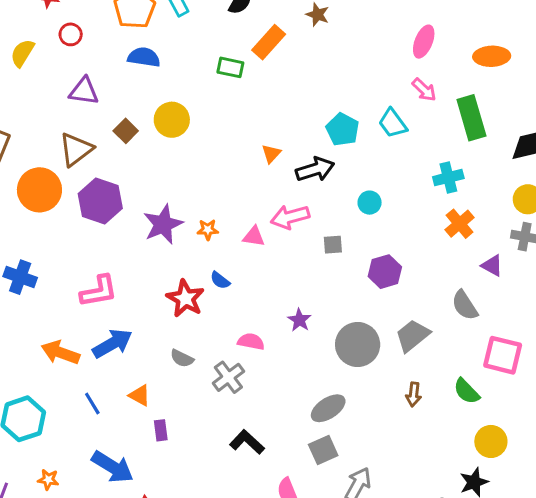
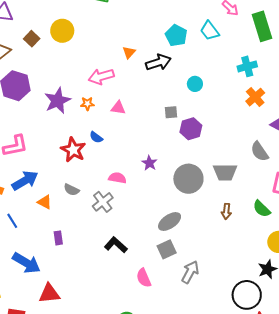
pink arrow: (290, 217) -> (101, 77), moved
purple hexagon: (385, 272) -> (191, 129), moved
gray trapezoid: (413, 336) -> (225, 172), turned -140
orange triangle: (140, 395) -> (45, 202), moved

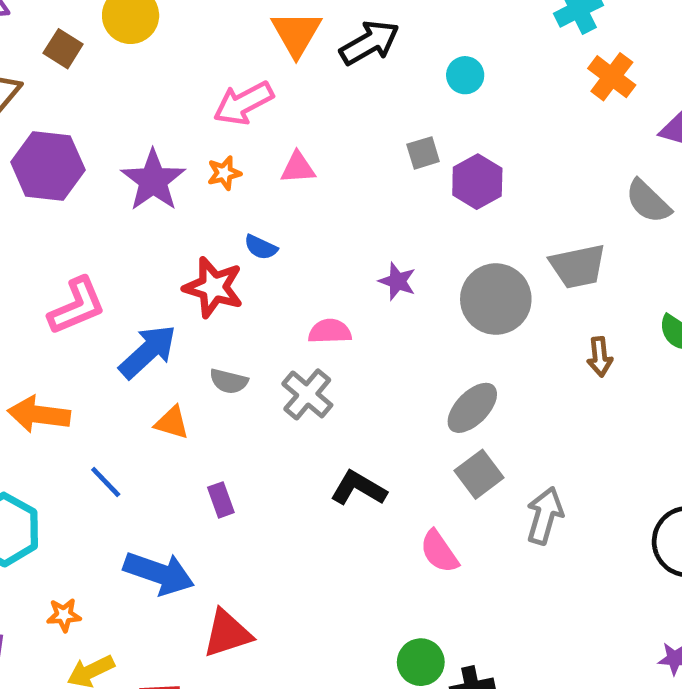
orange triangle: (129, 52) -> (296, 34), size x1.6
blue arrow: (25, 181) -> (148, 352), moved

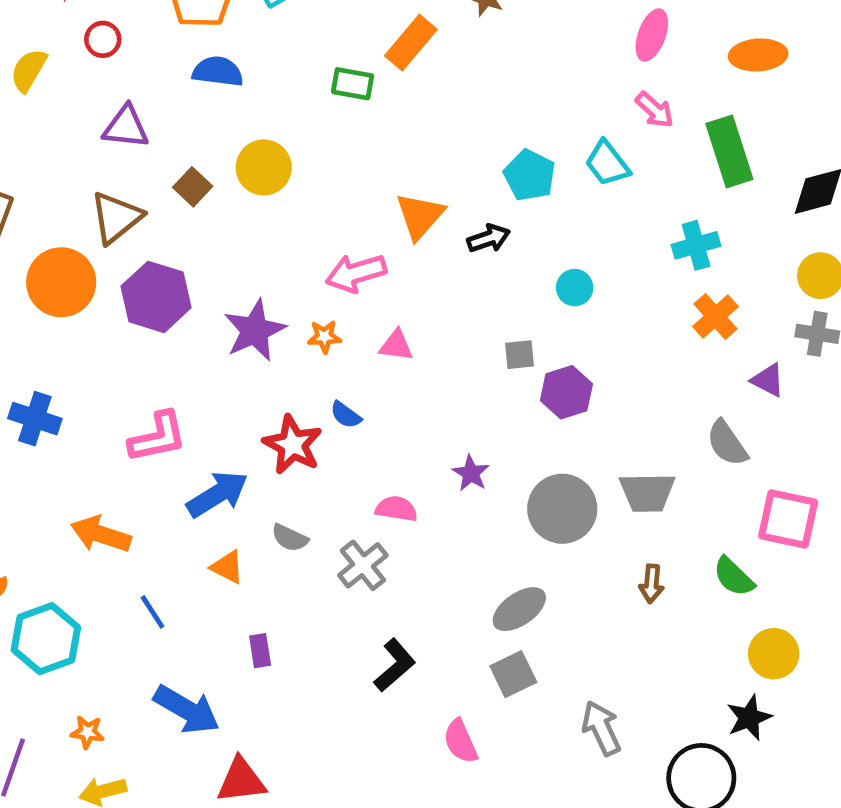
black arrow: (370, 43) -> (489, 238), size x0.7
black L-shape: (359, 488) -> (395, 665), turned 98
gray arrow: (545, 516) -> (601, 728), moved, turned -52

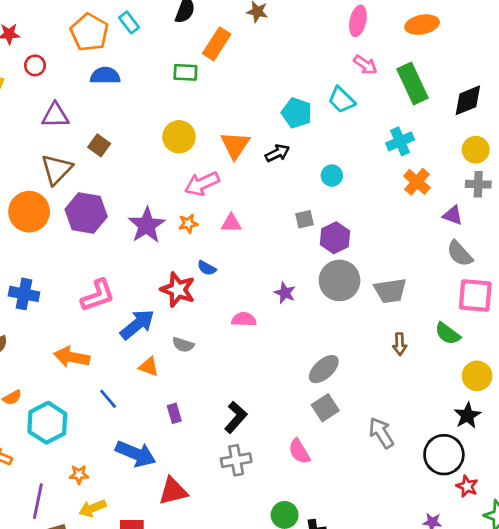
yellow circle: (264, 167) -> (179, 137), moved
gray semicircle: (727, 443) -> (460, 254), moved
gray circle: (562, 509) -> (340, 280), moved
gray cross: (363, 565) -> (236, 460), moved, turned 36
black L-shape: (395, 665) -> (236, 417), moved

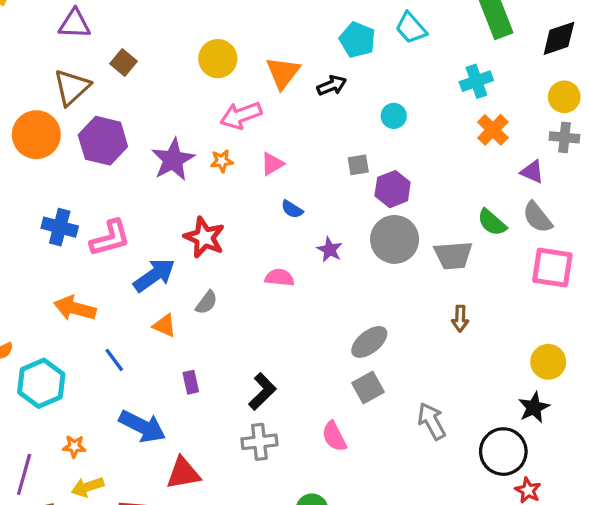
pink triangle: (231, 223) -> (272, 164), turned -35
blue semicircle: (207, 268) -> (292, 209), moved
blue cross: (24, 294) -> (60, 227), moved
green semicircle: (448, 334) -> (492, 222), moved
gray semicircle: (183, 345) -> (206, 302), turned -75

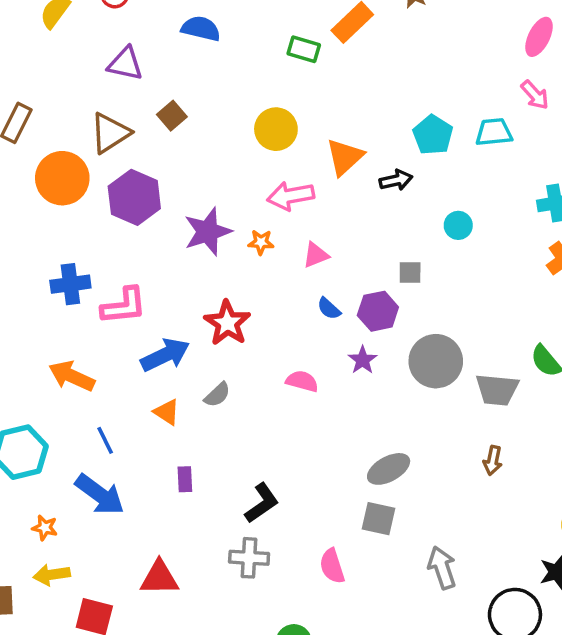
cyan trapezoid: (411, 28) -> (494, 132), turned 116
purple hexagon: (393, 189) -> (378, 311), moved
blue cross: (60, 227) -> (70, 284), turned -32
gray square: (368, 387) -> (378, 519), turned 32
blue arrow: (142, 426) -> (100, 495), moved

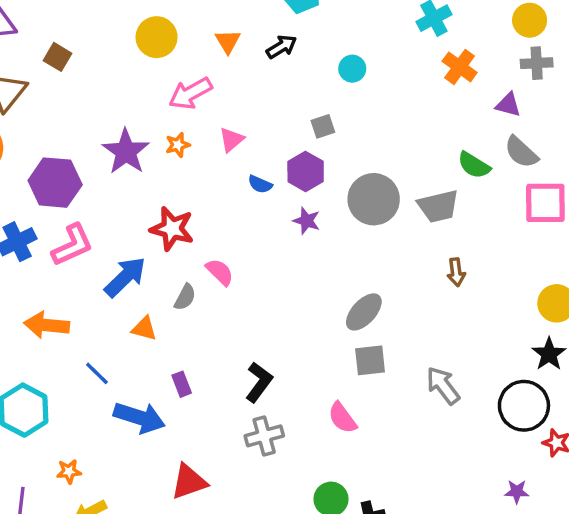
orange triangle: (345, 157) -> (228, 41), size x0.7
purple hexagon: (134, 197) -> (55, 183), moved
pink semicircle: (302, 381) -> (220, 272), moved, turned 48
blue arrow: (100, 495) -> (139, 418), moved

